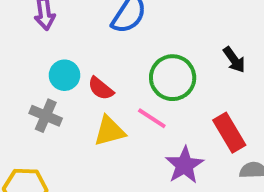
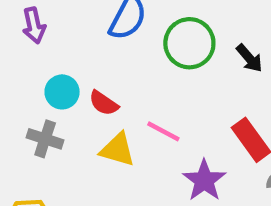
green circle: (173, 78) -> (189, 43), moved
yellow triangle: (110, 131) -> (118, 150), turned 36

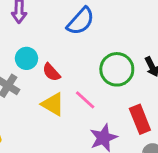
green circle: (189, 43) -> (117, 69), moved

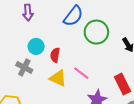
green circle: (117, 69) -> (96, 32), moved
red semicircle: (51, 72) -> (55, 55), turned 56

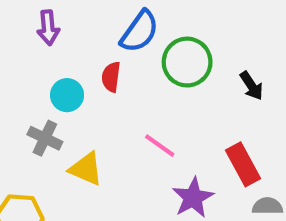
red semicircle: (55, 55) -> (111, 77), moved
yellow triangle: (58, 78) -> (86, 169), moved

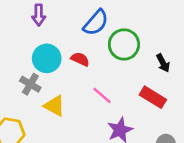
red semicircle: (111, 77) -> (80, 59), moved, turned 102
cyan circle: (67, 95) -> (47, 58), size x1.4
red rectangle: (243, 164) -> (153, 97), moved, turned -35

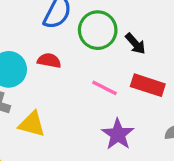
black arrow: (163, 63) -> (135, 44), moved
pink line: (102, 95) -> (105, 88), moved

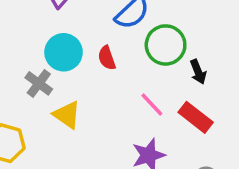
red semicircle: (49, 61) -> (107, 58), turned -140

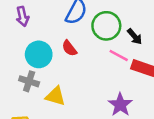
pink line: (152, 105) -> (119, 56), moved

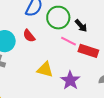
yellow triangle: (55, 96) -> (45, 70), moved

